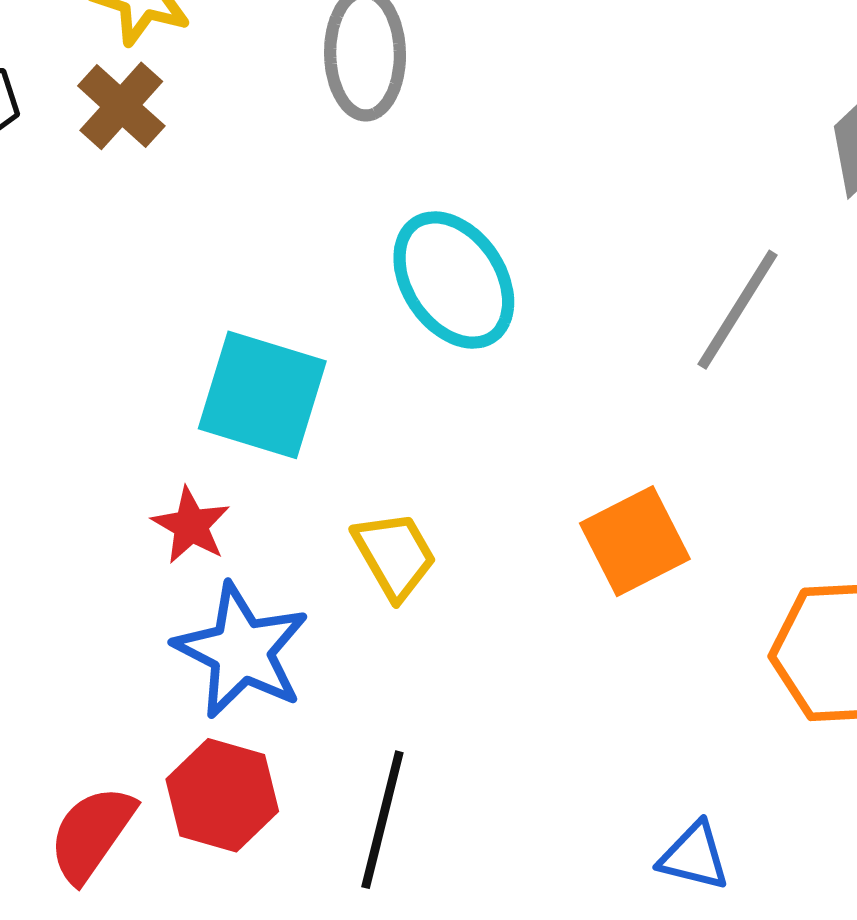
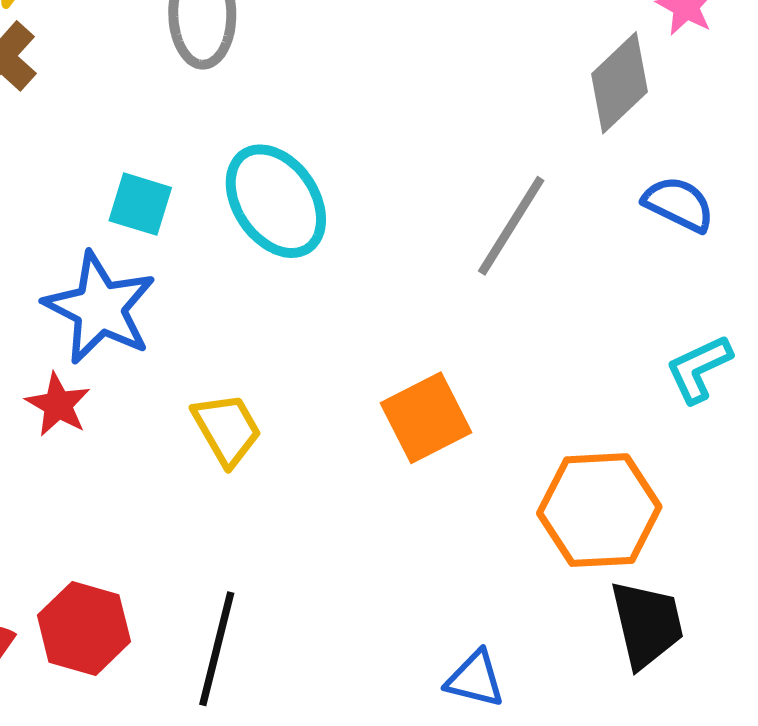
cyan square: (262, 395) -> (140, 204), moved, size x0.6
blue star: (241, 651) -> (100, 308), moved

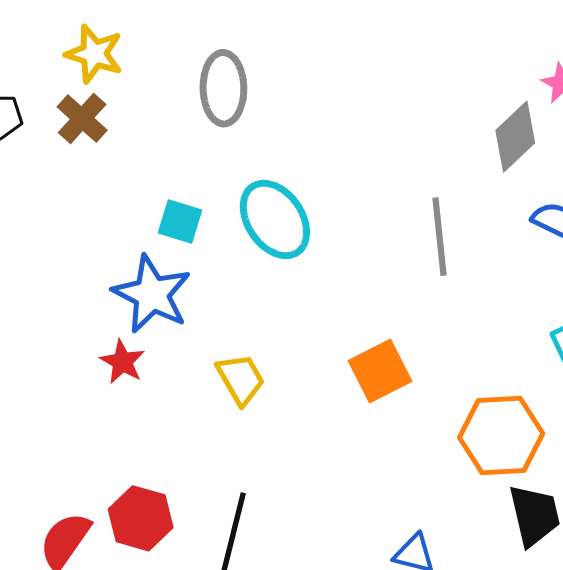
gray line: (511, 226) -> (440, 237), turned -38

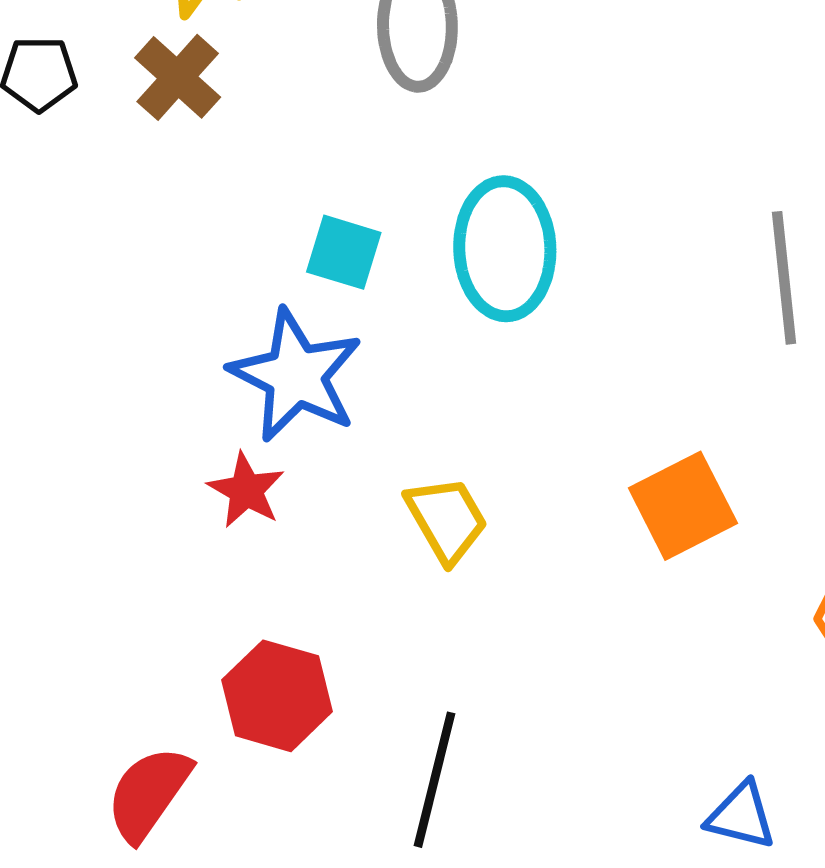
cyan ellipse: (275, 219) -> (505, 249), turned 32
red hexagon: (141, 518) -> (277, 696), moved

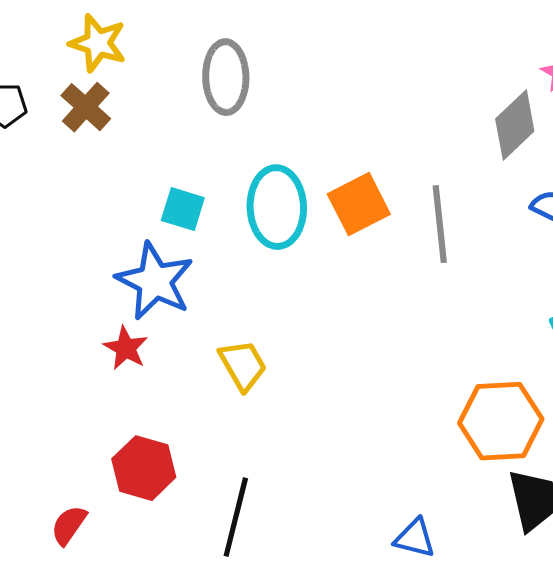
orange square: (683, 506) -> (359, 204), moved
red semicircle: (149, 793) -> (69, 525), size x0.7

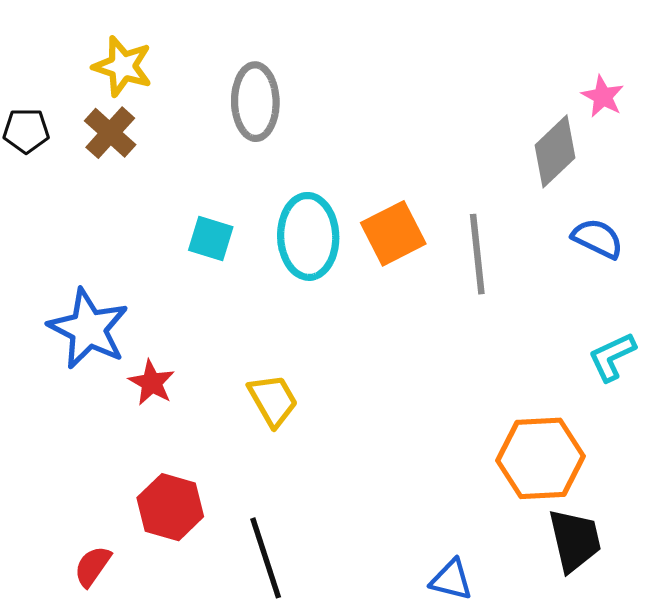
blue star: (155, 281) -> (88, 329), moved
black line: (236, 517) -> (266, 558), turned -32

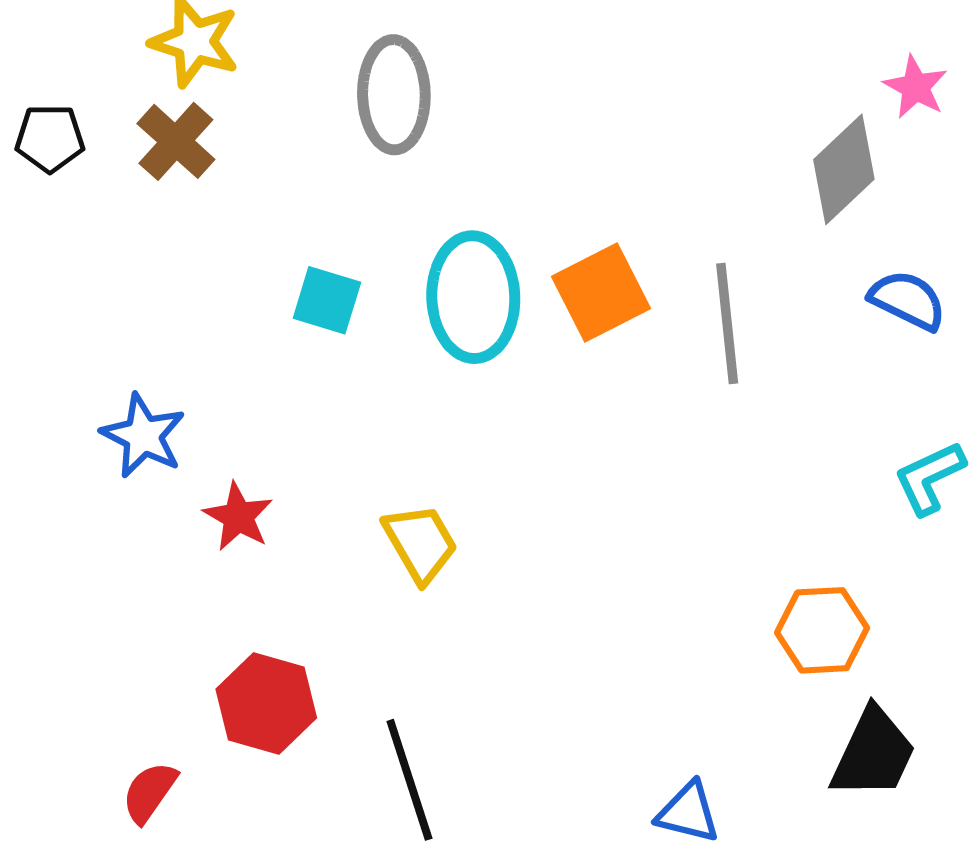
blue star: (88, 329) -> (143, 436), size x0.7
orange hexagon: (540, 458) -> (822, 630), size x0.7
black trapezoid: (575, 540) -> (873, 753), turned 38

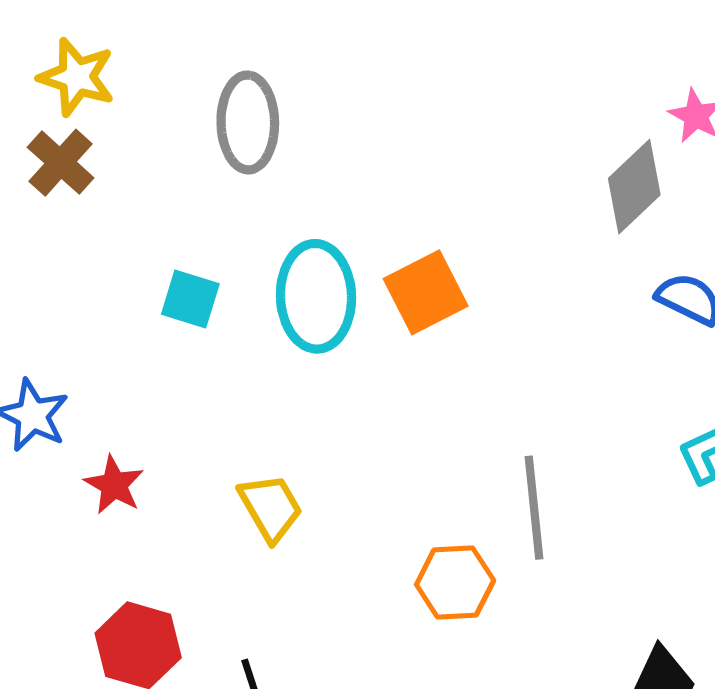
gray line: (727, 324) -> (534, 508), moved
orange hexagon: (822, 630) -> (455, 582), moved

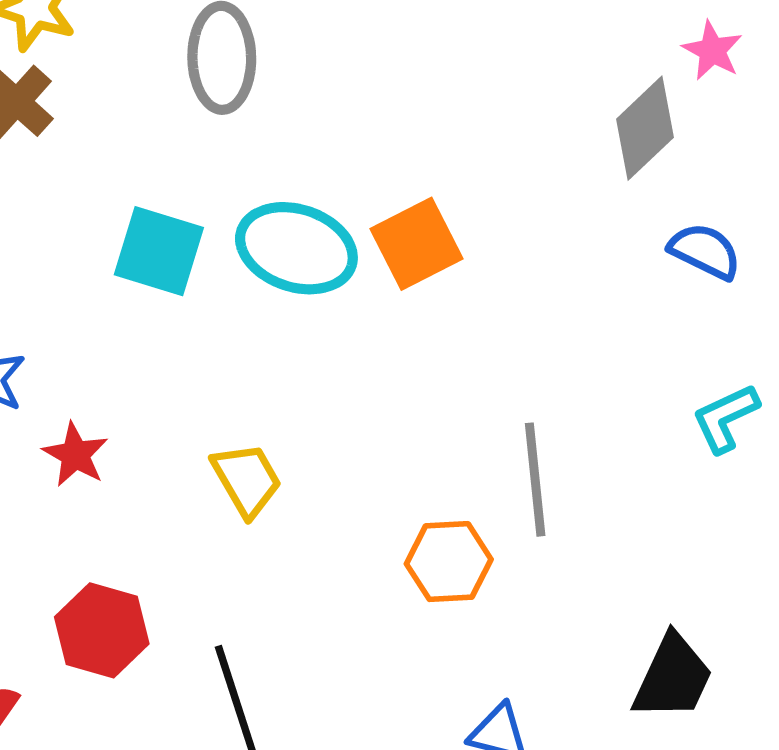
cyan ellipse: (316, 296) -> (296, 248), turned -70
cyan square: (190, 299) -> (159, 251), size x1.4

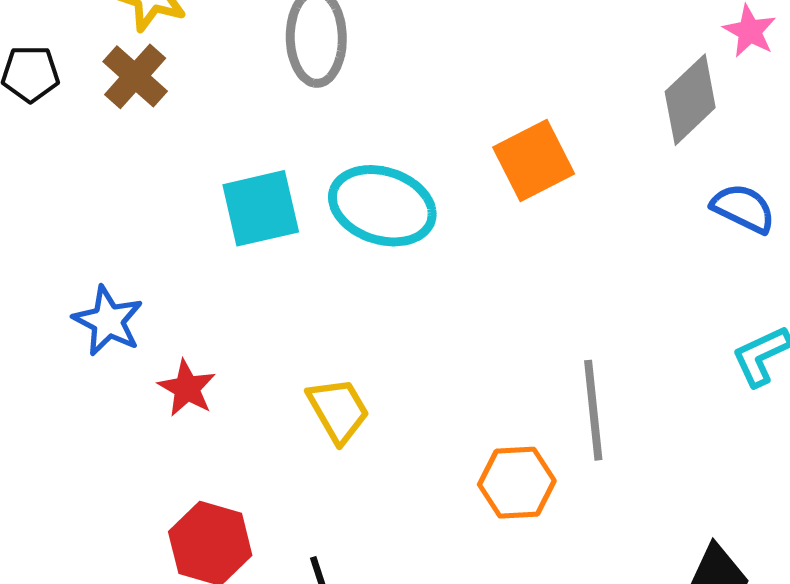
orange square: (417, 244) -> (534, 160), moved
cyan square: (159, 251) -> (261, 208), turned -30

